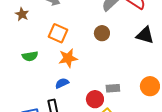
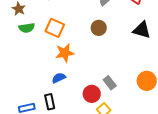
green semicircle: (30, 56) -> (27, 28), moved
gray rectangle: (113, 88) -> (110, 83), turned 56

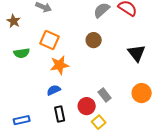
green semicircle: (27, 28) -> (22, 53), moved
black triangle: (142, 30) -> (137, 53), moved, turned 36
black rectangle: (50, 102) -> (60, 114), moved

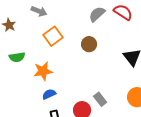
orange square: (50, 40) -> (53, 36), moved, turned 30
orange star: (60, 65) -> (43, 71), moved

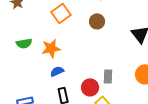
green semicircle: (17, 57) -> (24, 43), moved
gray rectangle: (100, 99) -> (108, 76), turned 40

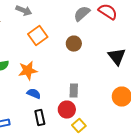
blue semicircle: (57, 71) -> (34, 94), turned 48
gray rectangle: (108, 76) -> (74, 91), moved

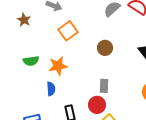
brown circle: (74, 44) -> (105, 48), moved
blue semicircle: (34, 94) -> (51, 89), moved, turned 64

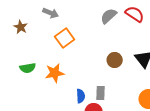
brown circle: (105, 48) -> (115, 60), moved
blue semicircle: (51, 89) -> (81, 96), moved

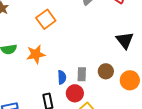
brown circle: (115, 60) -> (106, 71), moved

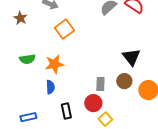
black triangle: (125, 40) -> (131, 57), moved
blue semicircle: (62, 77) -> (50, 87), moved

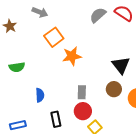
orange star: (54, 64) -> (72, 56), moved
gray rectangle: (100, 84) -> (82, 92), moved

